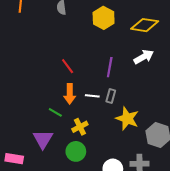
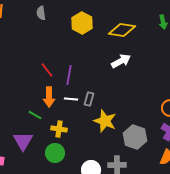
purple line: (110, 67) -> (69, 75), moved
yellow cross: (80, 127) -> (59, 129), turned 35

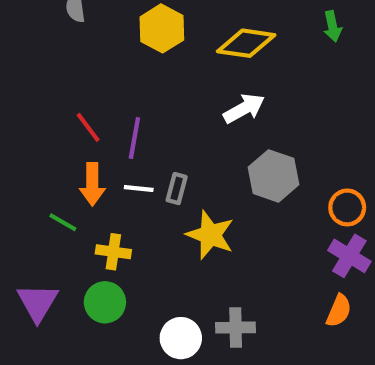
gray hexagon: (135, 137) -> (273, 176), moved
purple triangle: (23, 141) -> (38, 302), moved

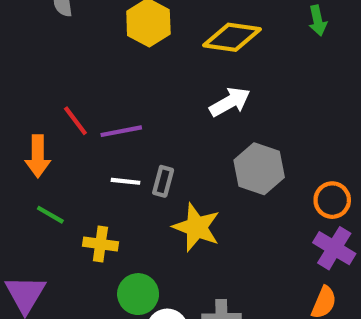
purple line: (134, 138) -> (121, 131), turned 69
orange arrow: (92, 184) -> (38, 156), moved
green circle: (105, 302) -> (138, 294), moved

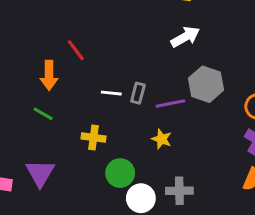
purple line: (121, 131) -> (170, 103), moved
green line: (50, 215) -> (43, 114), moved
yellow star: (196, 227) -> (162, 139), moved, size x0.6

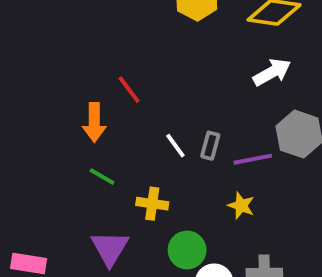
white line: (111, 93) -> (175, 146), turned 48
green line: (43, 114) -> (102, 177), moved
purple triangle: (40, 173) -> (110, 248), moved

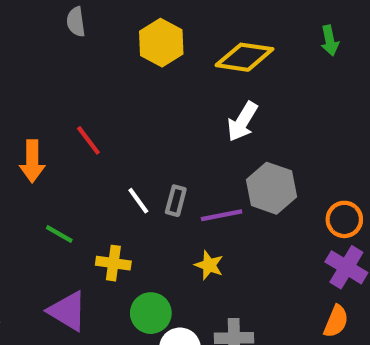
white arrow: (272, 72) -> (242, 122), turned 150
orange arrow: (94, 122) -> (32, 161), moved
purple triangle: (110, 248) -> (68, 311), turned -30

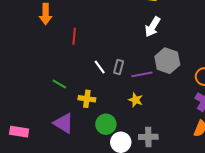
red line: (88, 140) -> (74, 36), turned 42
orange arrow: (32, 161) -> (46, 14), moved

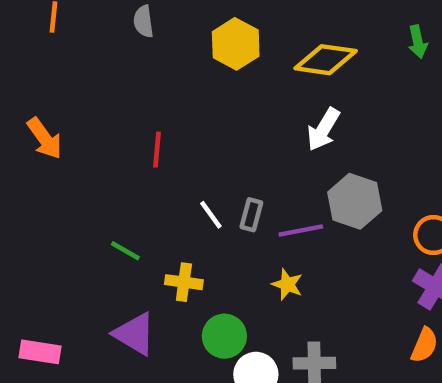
orange arrow: (46, 14) -> (45, 138), moved, turned -36

